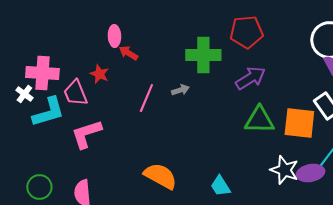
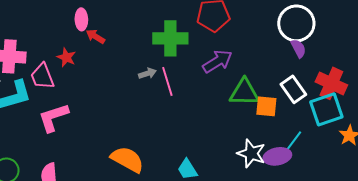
pink line: (146, 98) -> (167, 81), moved, turned -40
green triangle: (259, 120) -> (244, 92), moved
orange square: (299, 123) -> (266, 106), size x0.7

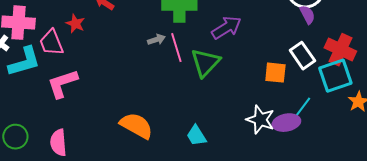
green triangle: (244, 92) -> (205, 63), moved, turned -48

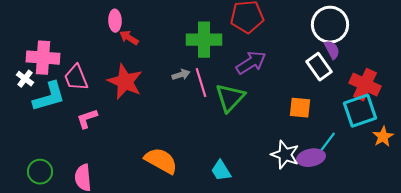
red star: (75, 24) -> (125, 82), moved, size x1.8
white rectangle: (302, 56) -> (319, 67), moved
pink L-shape: (62, 84) -> (87, 119), size x0.7

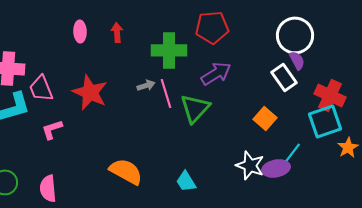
red arrow: (129, 38) -> (117, 32), moved, turned 54
orange square: (300, 108) -> (265, 118), turned 35

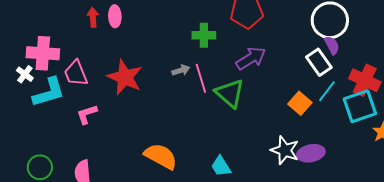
red arrow: (117, 32) -> (93, 17), moved
green cross: (169, 50) -> (204, 35), size x0.7
green triangle: (195, 108) -> (230, 93), turned -32
cyan line: (292, 153) -> (327, 91), moved

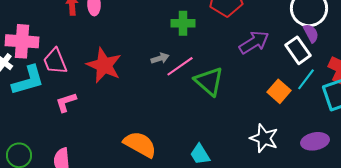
purple arrow: (251, 58) -> (254, 42), moved
pink line: (201, 78) -> (180, 66), turned 72
purple ellipse: (311, 153) -> (315, 141), moved

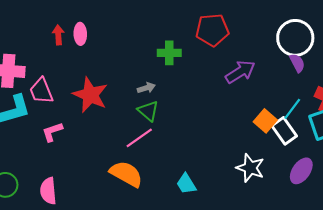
white rectangle: (298, 50) -> (284, 131), moved
pink line: (180, 66) -> (139, 138), moved
green triangle: (209, 81) -> (148, 111), moved, size x0.7
purple ellipse: (315, 141) -> (301, 171), turned -44

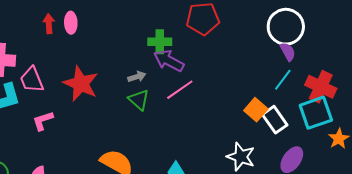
purple arrow: (240, 72) -> (169, 61), moved, turned -120
cyan line: (292, 109) -> (283, 80), moved
pink line: (139, 138) -> (180, 90), moved

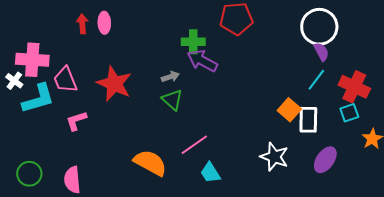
pink line: (180, 90) -> (194, 145), moved
cyan square: (316, 113) -> (349, 113), size x0.6
white rectangle: (275, 120) -> (308, 120), turned 36

